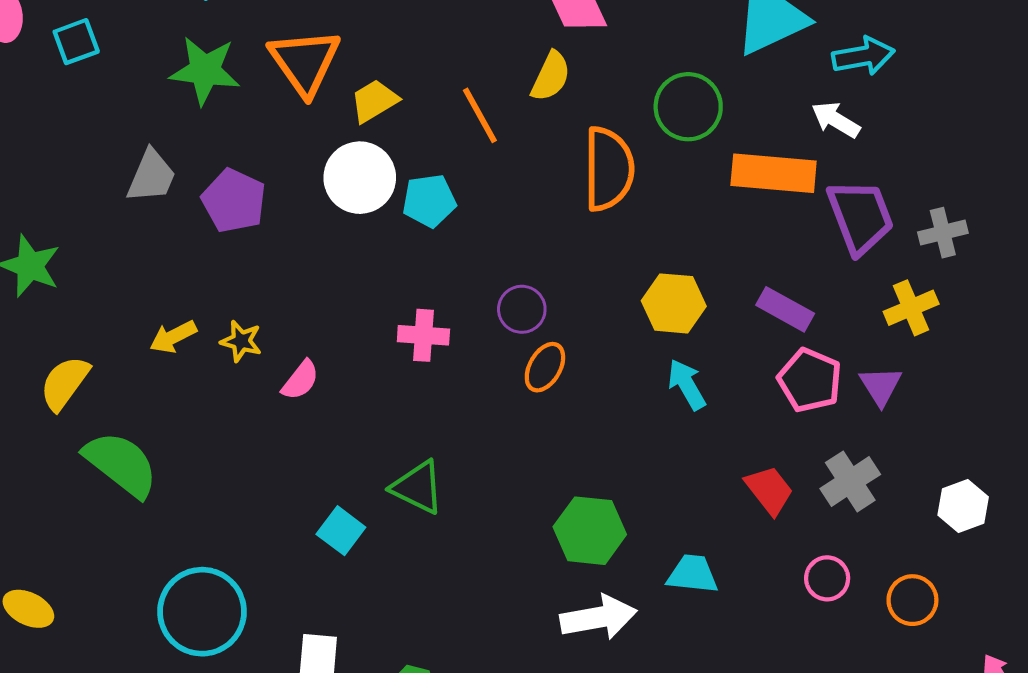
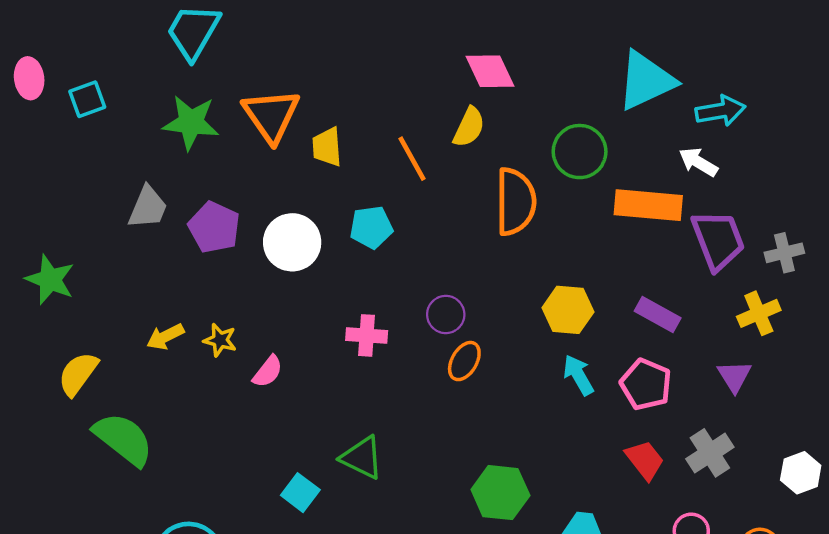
yellow trapezoid: (374, 101) -> (327, 147), turned -63
white circle: (360, 178) -> (292, 242), moved
pink pentagon: (810, 380) -> (646, 384), moved

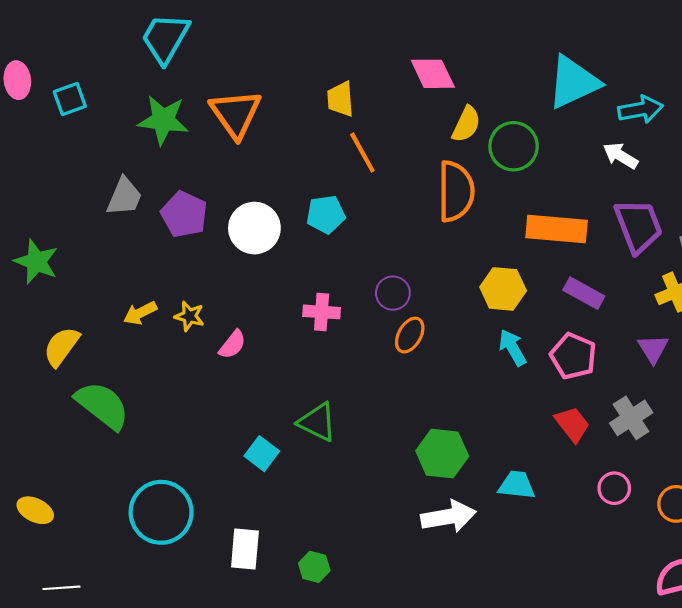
yellow semicircle: (469, 127) -> (466, 124), moved
yellow trapezoid: (327, 147) -> (340, 99), moved
orange rectangle: (648, 205) -> (557, 229), moved

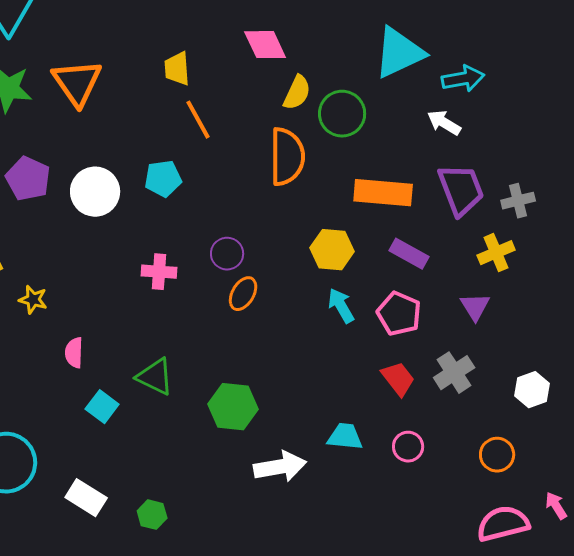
yellow star: (189, 316) -> (33, 300), moved
pink semicircle: (232, 344) -> (74, 353), moved, turned 144
green hexagon: (442, 454) -> (233, 407), moved
pink circle: (614, 488) -> (408, 447), moved
white rectangle: (245, 549) -> (86, 498), turned -63

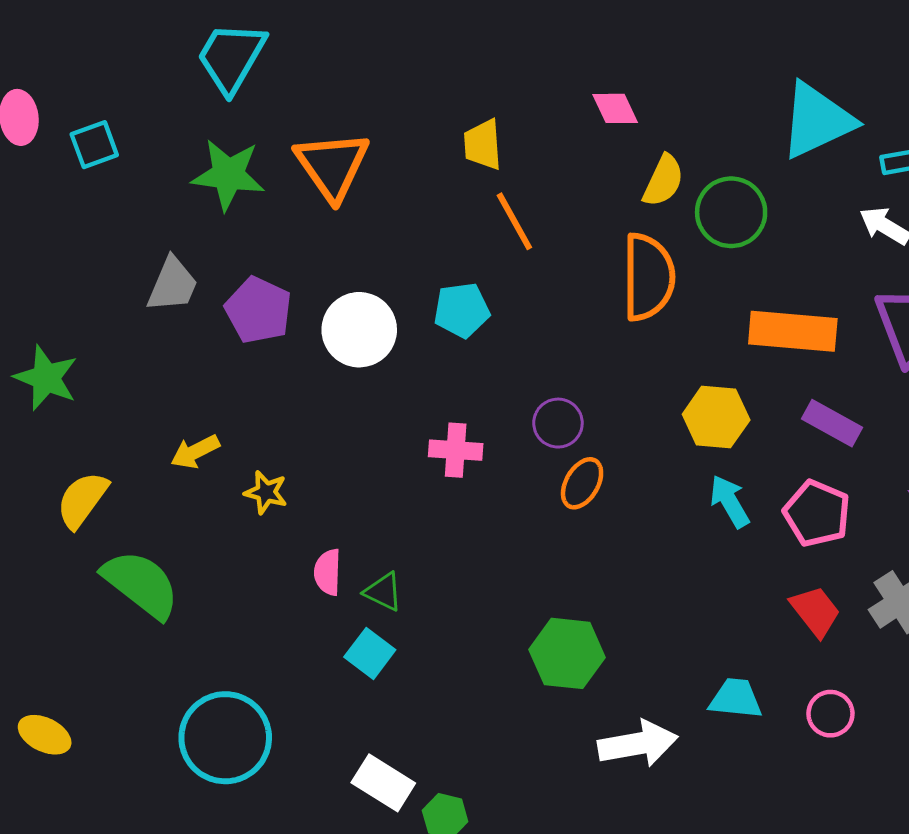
pink diamond: (265, 45) -> (615, 108), size x0.7
green triangle: (155, 377) -> (383, 592), moved, size x0.7
white rectangle: (86, 498) -> (383, 783), moved

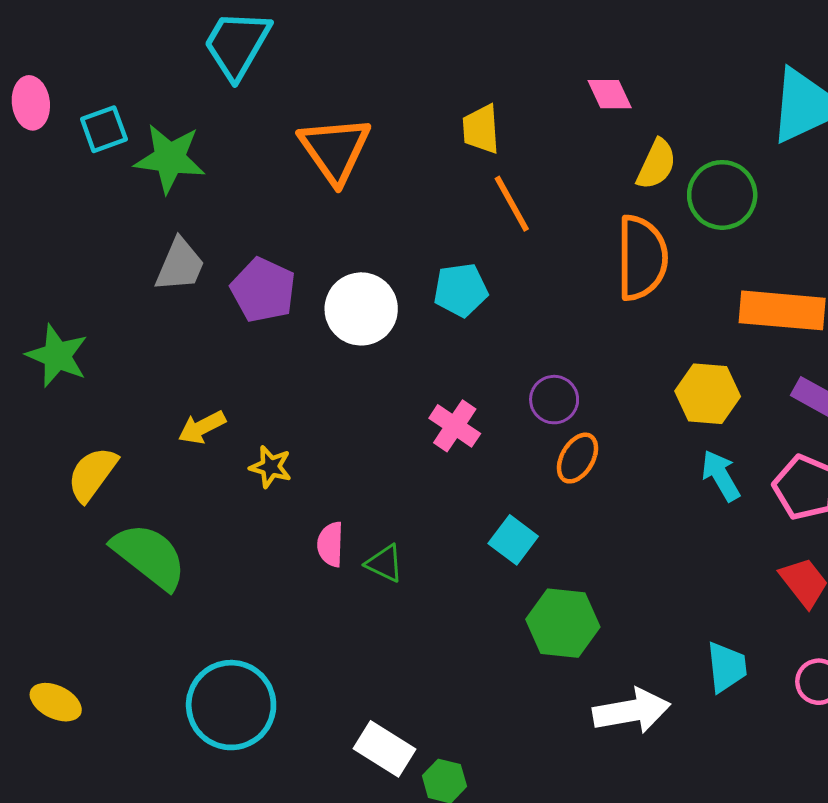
green star: (228, 175) -> (170, 158), moved
pink cross: (456, 450) -> (455, 426), turned 30
cyan square: (370, 653) -> (513, 540), moved
cyan trapezoid: (736, 699) -> (727, 667), turned 78

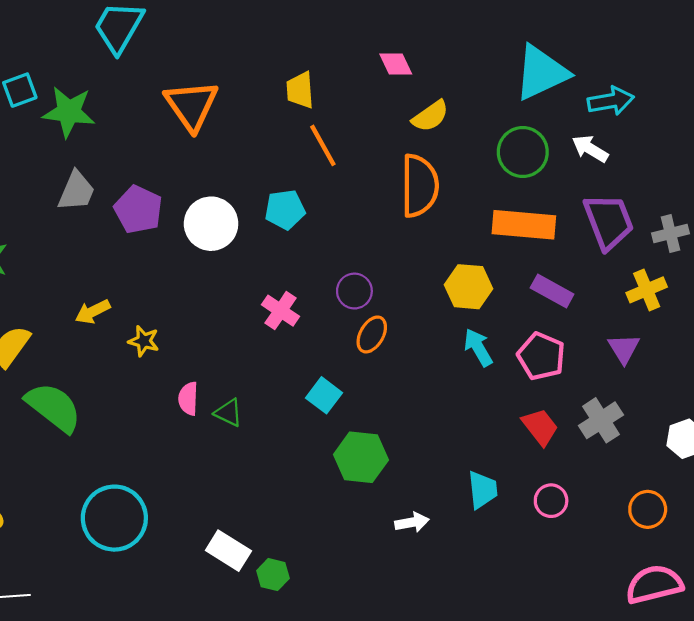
yellow semicircle: (656, 164) -> (430, 116), turned 30
green circle: (722, 195) -> (523, 152), moved
white arrow: (632, 711) -> (412, 522), size x0.6

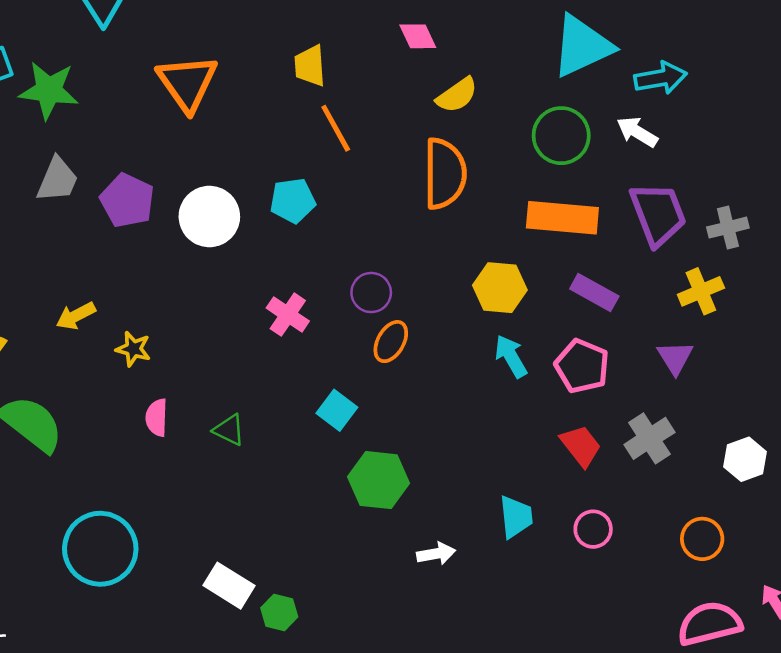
pink semicircle: (188, 399) -> (157, 418), moved

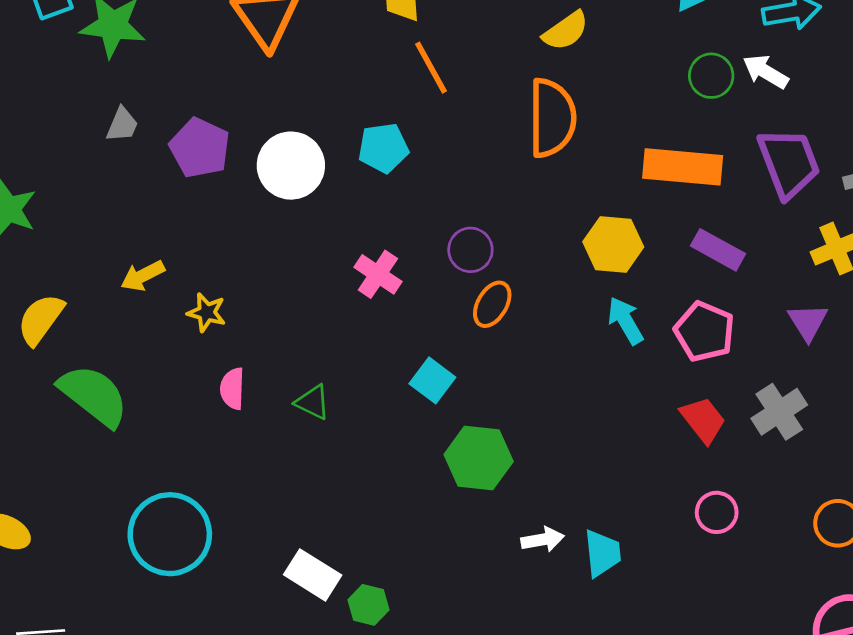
green circle: (561, 136) -> (711, 76), moved, size x0.7
gray trapezoid: (57, 180) -> (122, 125), size x0.7
cyan trapezoid: (516, 517) -> (602, 553), moved

